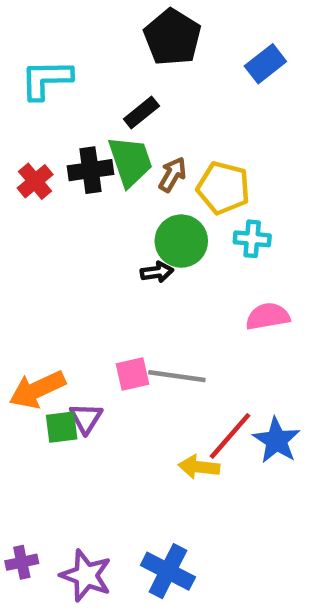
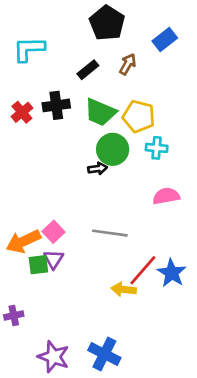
green trapezoid: (130, 161) -> (100, 112), moved, turned 132
brown arrow: (172, 175) -> (128, 64), moved
pink square: (133, 374) -> (54, 232), moved, turned -30
purple cross: (22, 562) -> (14, 316), moved

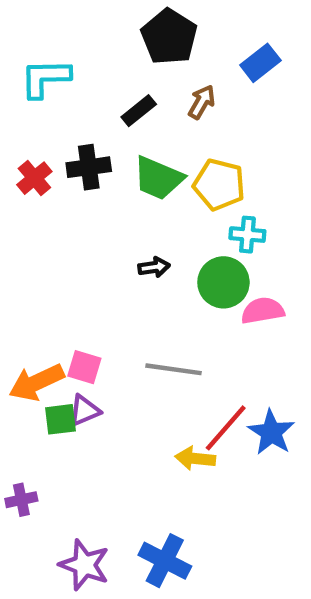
green circle: (113, 149) -> (223, 282), moved
pink square: (54, 232) -> (84, 367), turned -30
purple triangle: (54, 259) -> (84, 411), turned 35

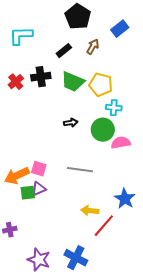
red line: (226, 428) -> (104, 226), moved

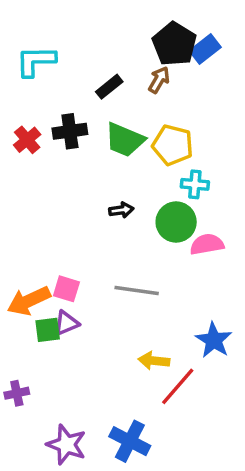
black pentagon: (78, 17) -> (174, 44), moved

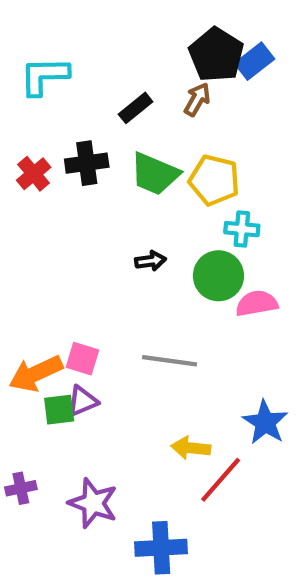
blue cross: (130, 441) -> (161, 548), turned -30
purple star: (66, 445) -> (93, 503), moved

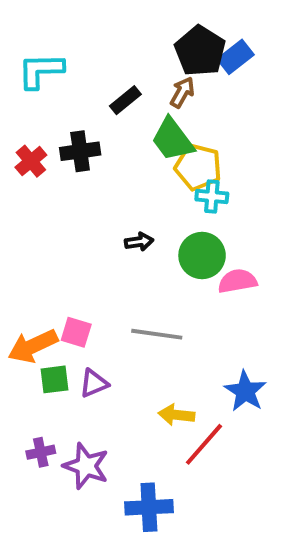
green trapezoid: (155, 174) -> (173, 139), moved, turned 30
cyan cross: (242, 229) -> (212, 196), moved
purple triangle: (82, 401) -> (94, 383), moved
purple cross: (21, 488) -> (41, 452), moved

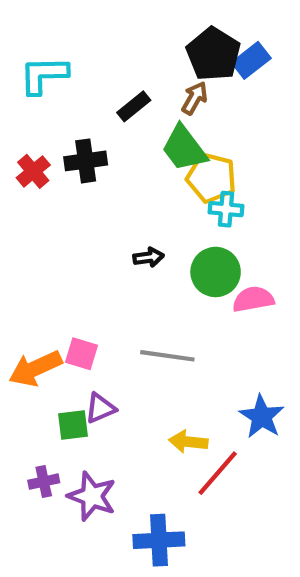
green square: (55, 379) -> (73, 425), moved

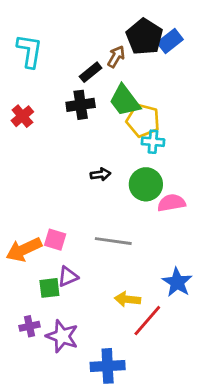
cyan L-shape: (44, 75) -> (30, 51), turned 100
brown arrow: (195, 98) -> (116, 57), moved
black cross: (86, 161) -> (81, 105), moved

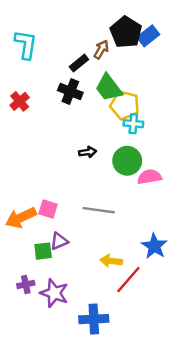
black cross: (81, 105) -> (70, 92), turned 30

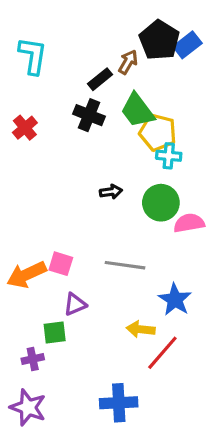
blue star: (154, 246) -> (175, 300), moved
green square: (43, 251) -> (55, 332), moved
purple star: (54, 293) -> (28, 407), moved

